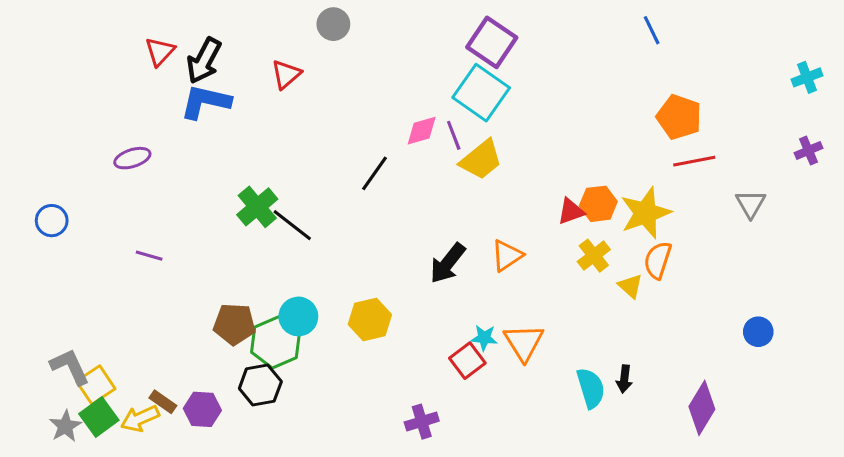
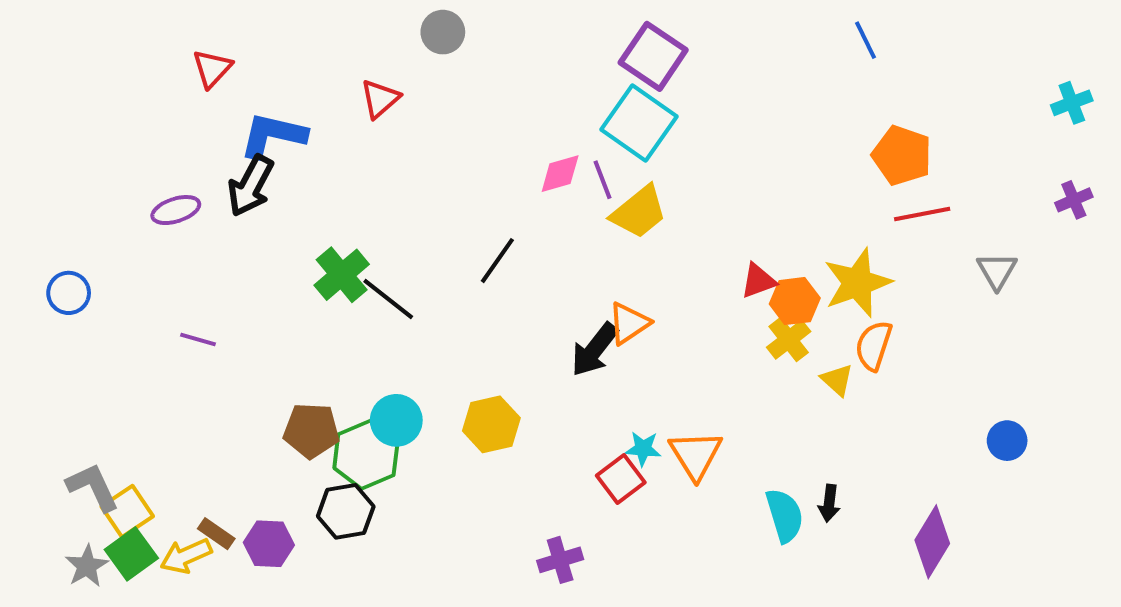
black arrow: (204, 61) -> (251, 186), moved
black line: (374, 173) -> (497, 261), moved
orange hexagon: (598, 204) -> (795, 301), moved
orange triangle: (507, 256) -> (629, 323), moved

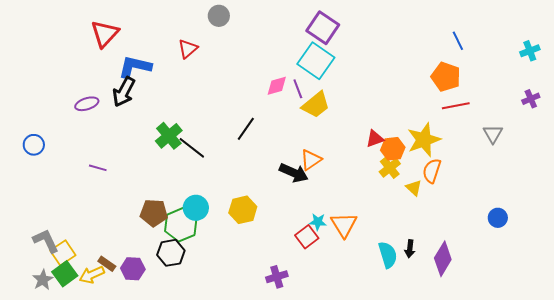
blue line: (866, 40) -> (458, 41), moved
red triangle: (212, 68) -> (105, 34), size x1.4
black arrow: (594, 350) -> (294, 173), turned -104
purple diamond: (932, 542) -> (443, 259), moved

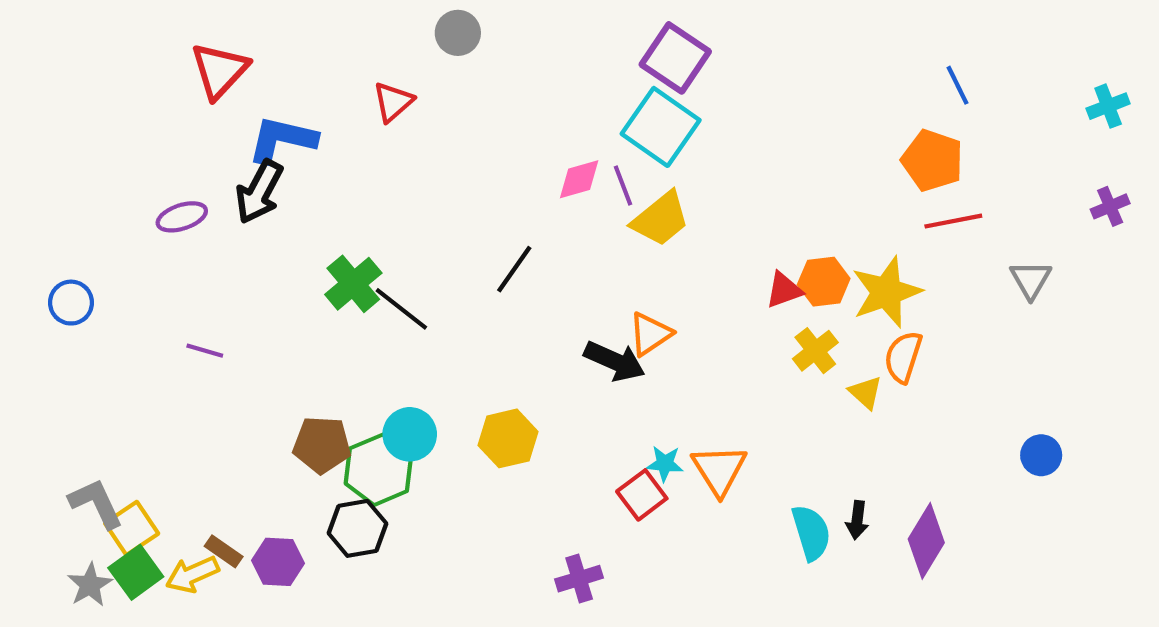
orange hexagon: (393, 149) -> (824, 282), moved

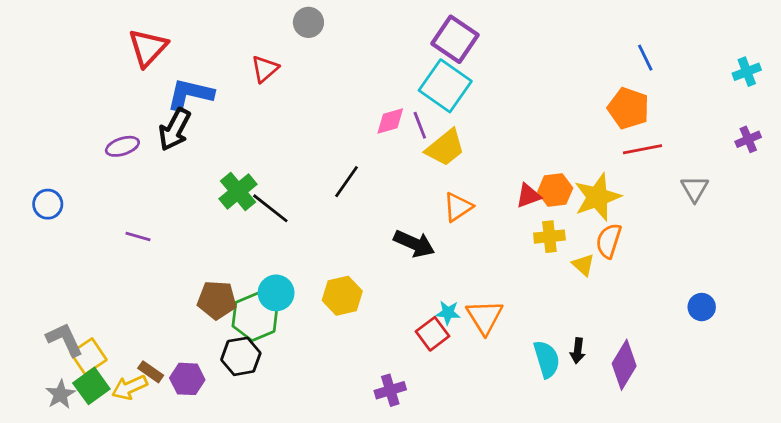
orange triangle: (650, 334) -> (458, 207), moved
yellow cross: (815, 351) -> (549, 237), turned 32

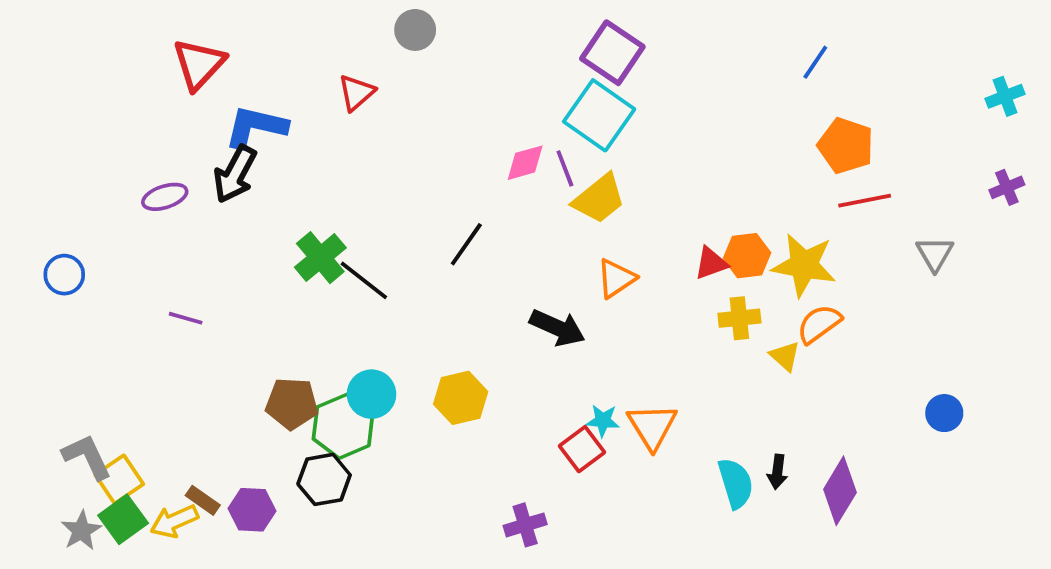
blue line: (645, 58) -> (815, 62), moved, turned 60
yellow star: (597, 197) -> (804, 265), turned 30
orange semicircle: (609, 241) -> (819, 324), turned 36

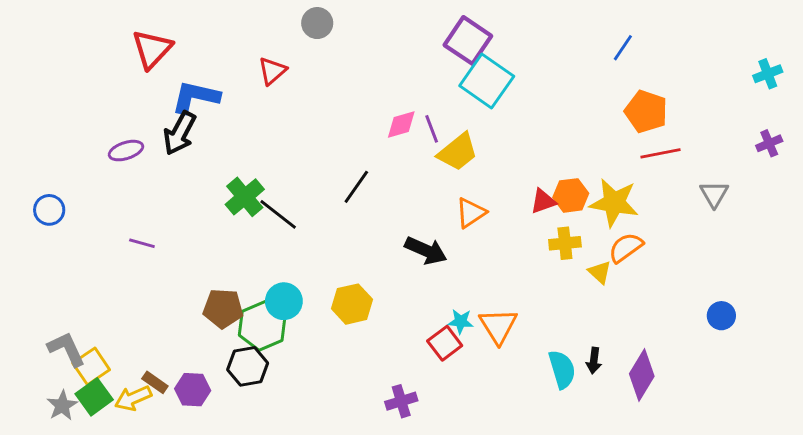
cyan square: (599, 115) -> (487, 81), moved

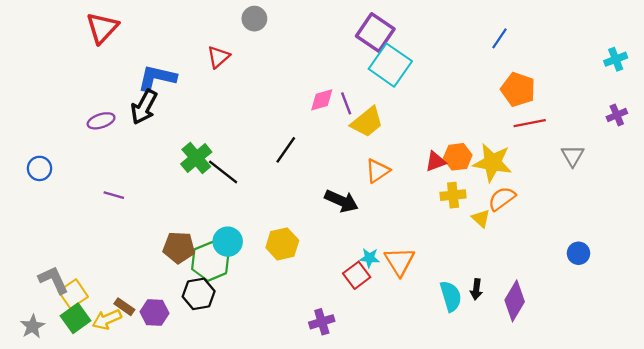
red triangle: (152, 49) -> (102, 28), moved
gray star: (62, 406) -> (33, 326), moved

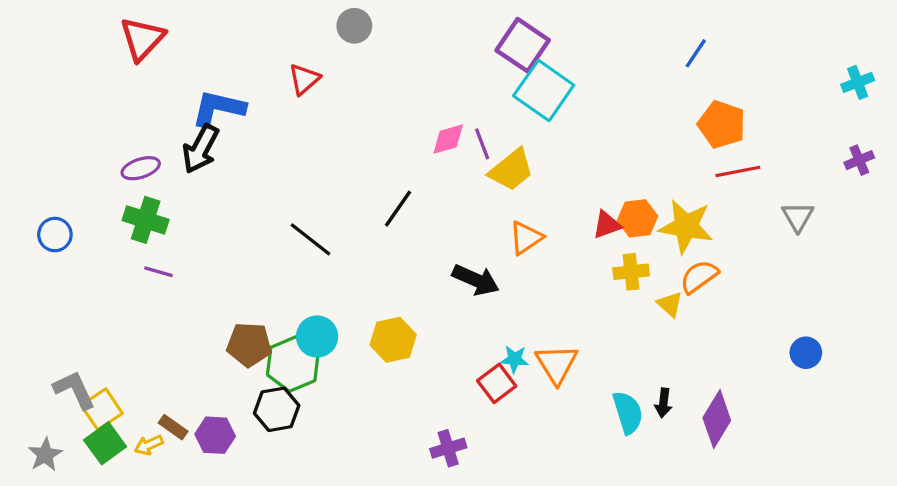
green cross: (196, 158) -> (146, 220), moved, turned -32
yellow arrow: (107, 319) -> (149, 445), size x0.7

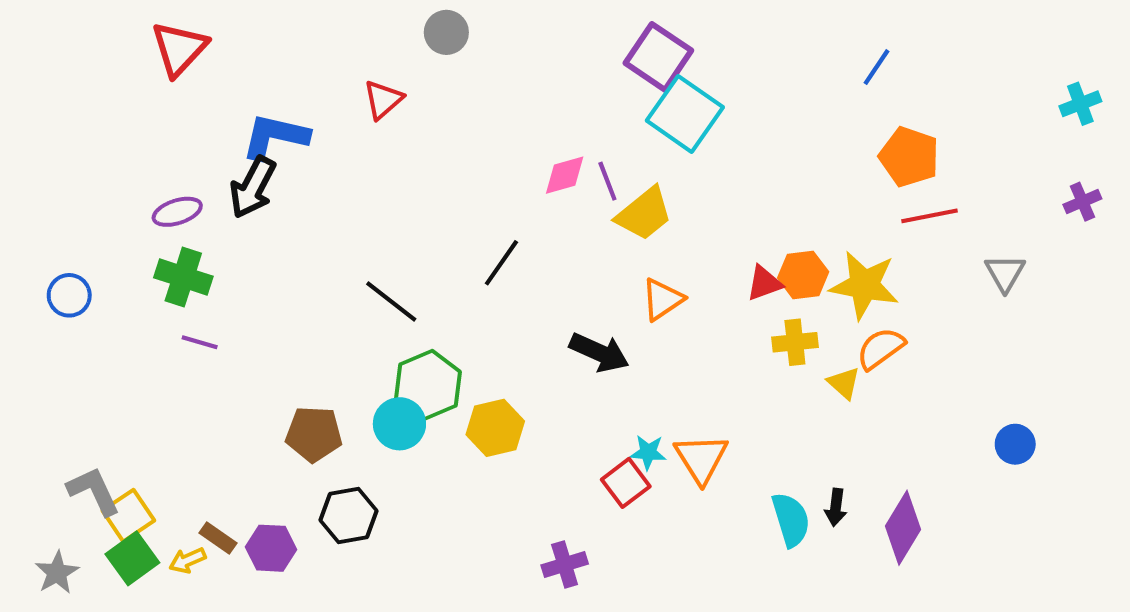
green hexagon: (293, 364) -> (428, 385), moved

